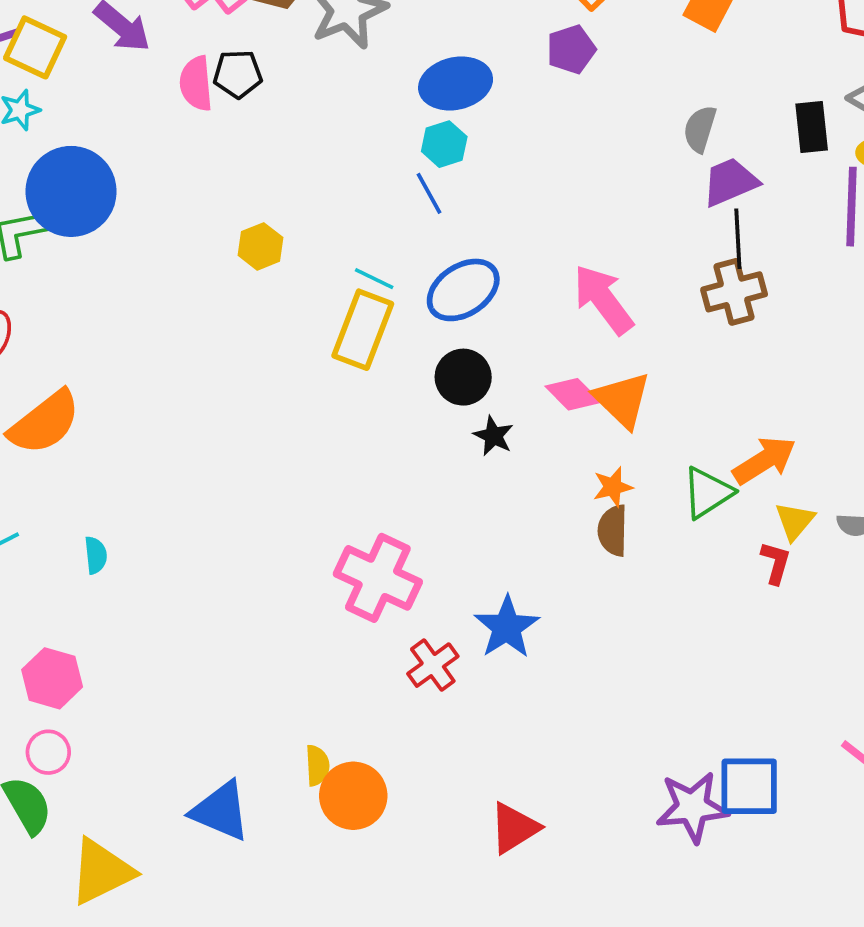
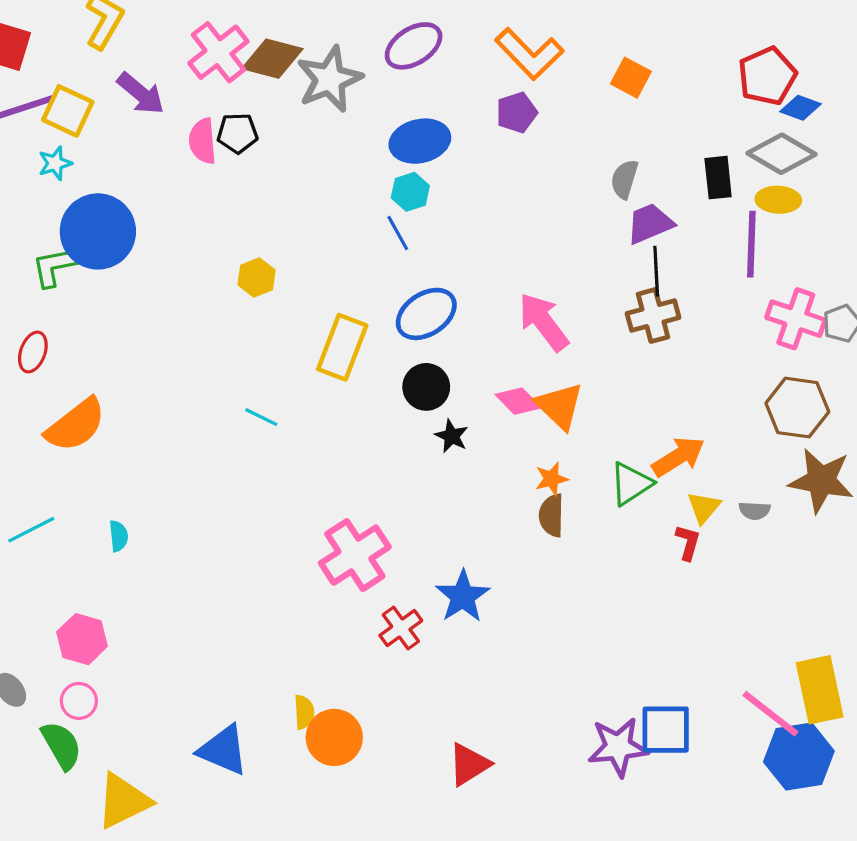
cyan line: (374, 279) -> (261, 417), moved
pink cross: (378, 578) -> (355, 555), turned 32

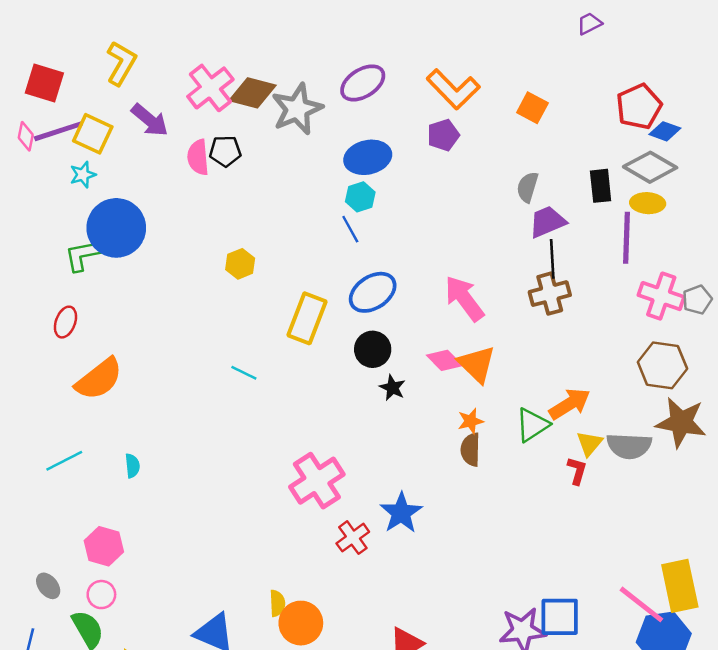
gray semicircle: (755, 511) -> (629, 446), size x1.8

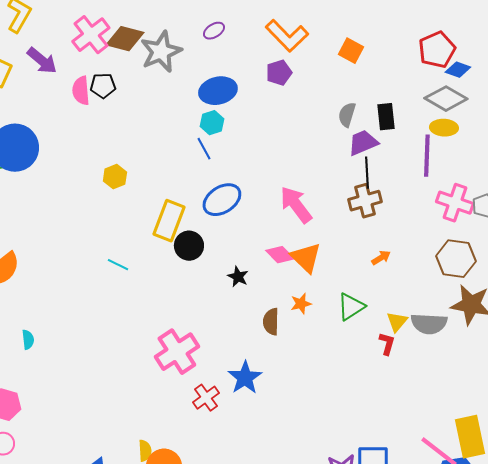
purple ellipse: (363, 83) -> (214, 31), size x0.6
black rectangle: (601, 186) -> (386, 117), moved
black circle: (373, 349) -> (189, 246), moved
orange arrow: (570, 404) -> (381, 258), moved, size x0.6
brown semicircle: (470, 450) -> (271, 322), moved

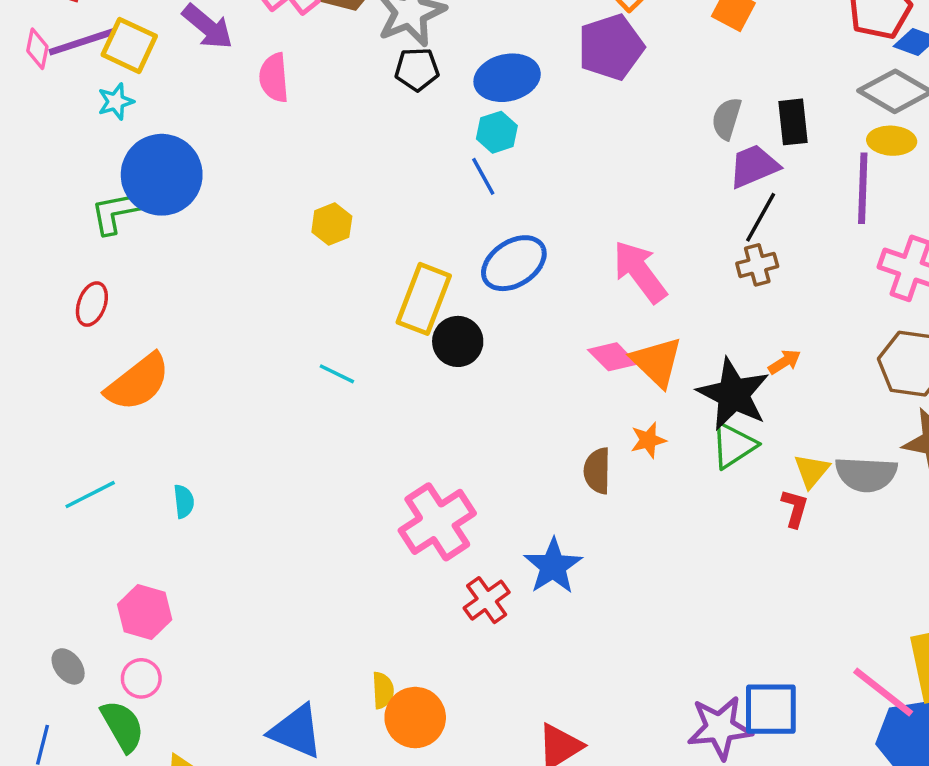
purple pentagon: (279, 73) -> (611, 47), size x1.5
black pentagon: (103, 86) -> (417, 69), moved
black line: (367, 173) -> (761, 217), turned 32
brown cross: (365, 201) -> (757, 265), size x0.7
black star: (238, 277) -> (733, 394), moved, size x2.0

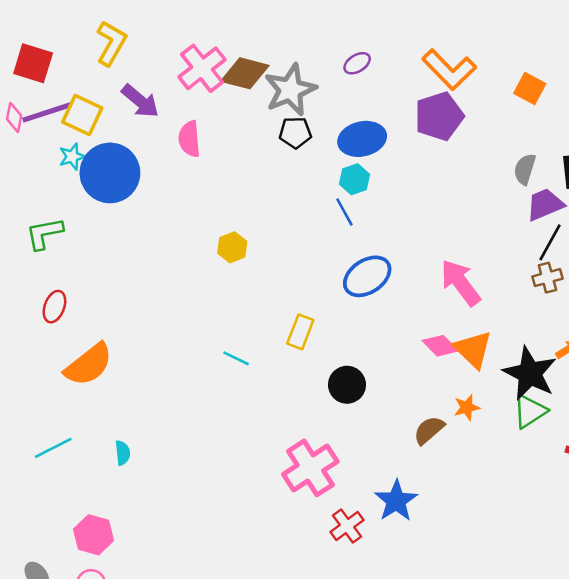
blue circle: (162, 175) -> (110, 173), moved
green L-shape: (116, 212) -> (44, 233), moved
yellow rectangle: (424, 299) -> (300, 332), moved, size x0.7
black circle: (458, 341) -> (347, 385), moved
brown semicircle: (597, 471) -> (429, 430), turned 48

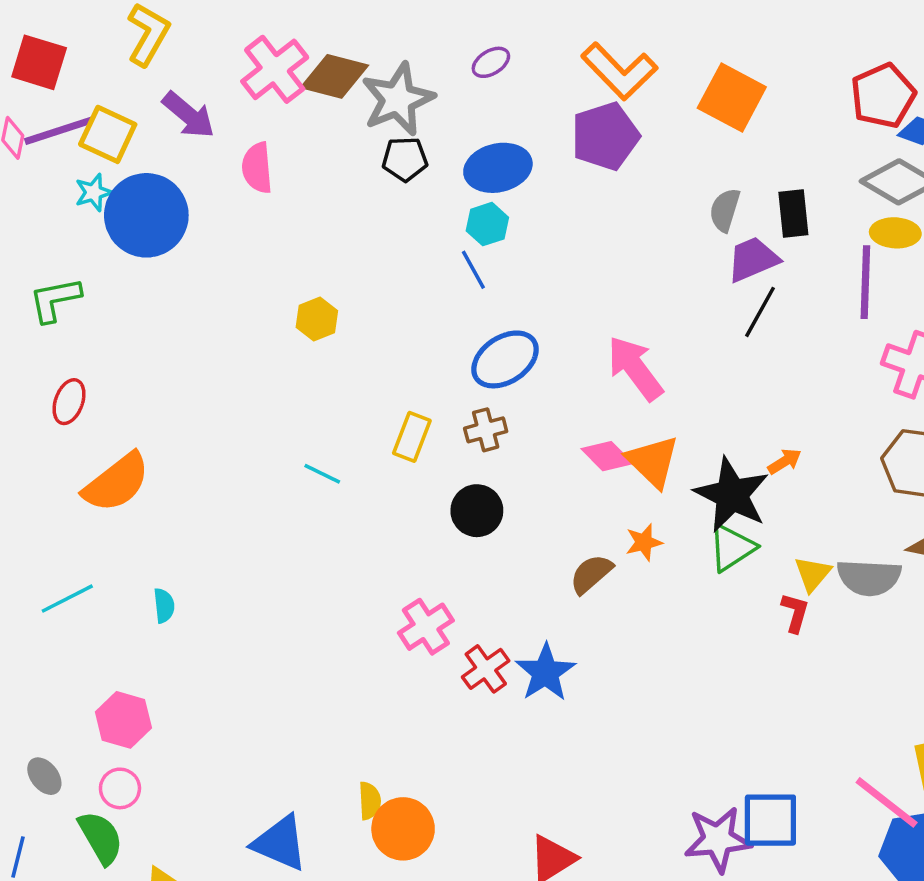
orange square: (530, 88) -> (732, 97), size x1.5
brown cross: (547, 278) -> (486, 430), moved
pink cross: (310, 468) -> (426, 627), size x0.7
red cross: (347, 526) -> (486, 669), moved

